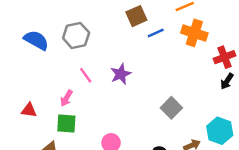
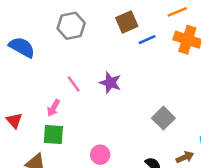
gray hexagon: (76, 35) -> (71, 26), moved
purple star: (121, 74) -> (110, 83), turned -30
red triangle: (29, 110) -> (14, 121), turned 42

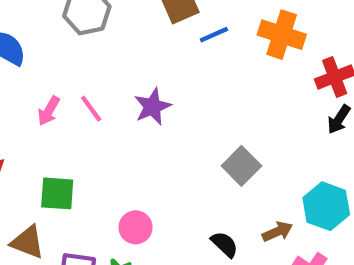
purple star: (110, 83) -> (152, 107), turned 30
pink arrow: (53, 108) -> (49, 111), moved

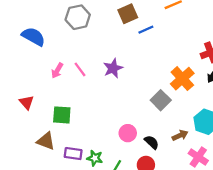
orange cross: (282, 35) -> (182, 79), moved, turned 30
pink circle: (136, 227) -> (128, 133), moved

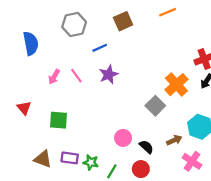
blue line: (146, 30) -> (100, 48), moved
blue semicircle: (33, 37) -> (31, 43), turned 50
brown triangle: (46, 141) -> (43, 159), moved

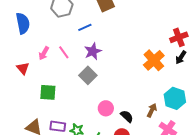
gray square: (155, 106) -> (88, 75), moved
red triangle: (24, 108) -> (23, 68), moved
brown arrow: (174, 140) -> (152, 110), turned -40

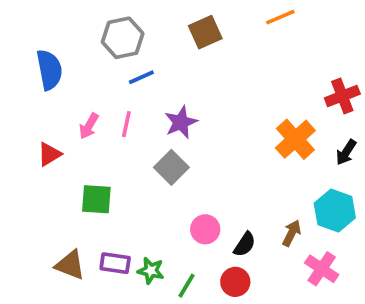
blue line: (85, 27) -> (141, 77), moved
pink line: (64, 52) -> (126, 124), turned 48
black arrow: (181, 57) -> (346, 152), moved
red triangle: (23, 68) -> (49, 154), turned 40
black semicircle: (127, 116) -> (245, 244), turned 80

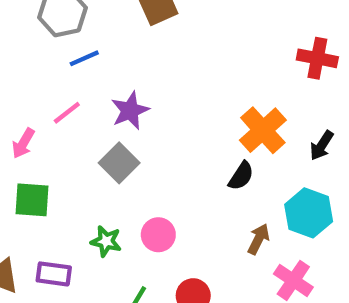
red cross: (342, 96) -> (317, 58), moved, turned 32
pink line: (126, 124) -> (67, 113), turned 40
pink arrow: (89, 126) -> (23, 143), moved
black semicircle: (245, 244) -> (241, 176), moved
green star: (151, 271) -> (106, 241), moved

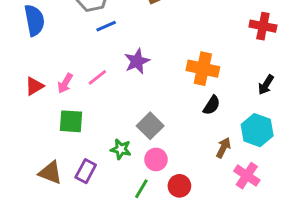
pink line: (67, 113) -> (97, 77), moved
orange cross: (263, 130) -> (203, 69), moved, turned -36
gray square: (119, 163) -> (150, 126), moved
pink circle: (158, 235) -> (156, 159), moved
purple rectangle: (54, 274) -> (86, 171), turned -70

